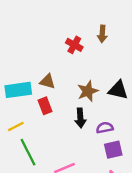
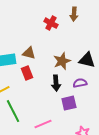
purple semicircle: (105, 128) -> (80, 83), moved
purple square: (113, 150) -> (69, 103), moved

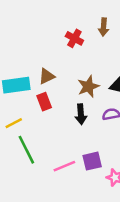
brown triangle: (29, 53) -> (47, 76), turned -40
purple square: (69, 103) -> (92, 161), moved

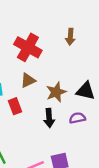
red cross: (74, 38) -> (28, 47), moved, size x1.6
brown triangle: (47, 76) -> (28, 80), moved

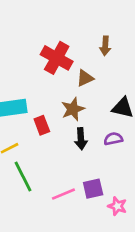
brown triangle: (28, 80) -> (85, 78), moved
brown star: (56, 92) -> (73, 109), moved

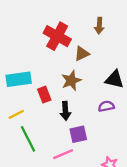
black arrow: (81, 139) -> (65, 111), moved
purple square: (93, 189) -> (78, 134), moved

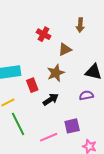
red cross: (57, 36) -> (44, 34), size x0.6
black arrow: (65, 111) -> (51, 99), turned -119
purple square: (78, 134) -> (72, 126), moved

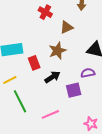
purple square: (72, 126) -> (74, 90), moved

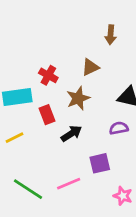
red cross: (45, 12) -> (48, 75), moved
purple square: (74, 90) -> (100, 163), moved
green line: (20, 101) -> (28, 189), moved, turned -30

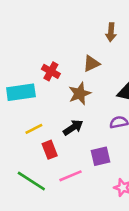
red rectangle: (47, 115) -> (50, 150), moved
yellow line: (14, 138) -> (34, 129), moved

